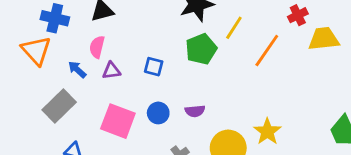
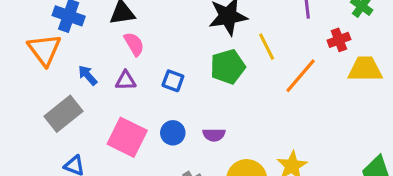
yellow line: (234, 28) -> (267, 47), turned -65
pink semicircle: (97, 47) -> (134, 44), moved, turned 130

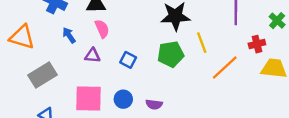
orange triangle: (44, 50) -> (22, 37), moved, turned -44
blue arrow: (88, 75) -> (69, 35), moved
pink square: (127, 137) -> (89, 98), turned -32

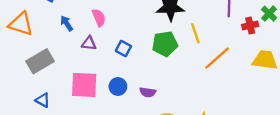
red cross: (257, 44) -> (250, 25), moved

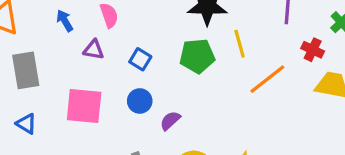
red cross: (250, 25) -> (313, 50), moved, turned 35
gray rectangle: (40, 61) -> (26, 70), turned -72
blue circle: (118, 87) -> (140, 101), moved
purple semicircle: (148, 92) -> (170, 121), turned 126

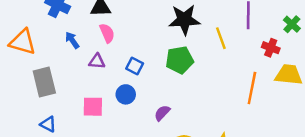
yellow line: (240, 44) -> (221, 38), moved
orange line: (267, 79) -> (252, 88), moved, turned -36
blue circle: (140, 101) -> (126, 94), moved
pink square: (84, 106) -> (93, 107), size x0.7

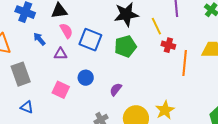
red cross: (271, 48) -> (168, 45), moved
blue square: (135, 66) -> (90, 40), moved, size x1.6
pink square: (93, 107) -> (61, 90), turned 30

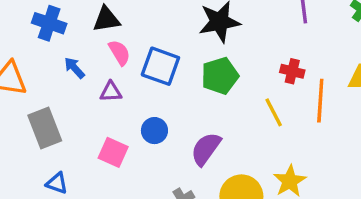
yellow line: (156, 26) -> (274, 112), moved
purple semicircle: (116, 89) -> (206, 149), size x1.5

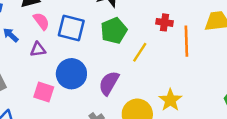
yellow line: (274, 112) -> (140, 52), moved, turned 66
blue circle: (154, 131) -> (71, 74), size x1.6

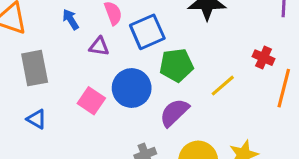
blue square: (71, 28) -> (147, 32), turned 36
green pentagon: (114, 31) -> (176, 65), moved

